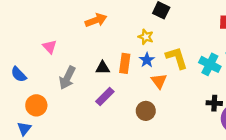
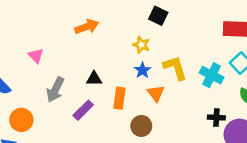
orange rectangle: (125, 63) -> (119, 98), moved
purple rectangle: (105, 97) -> (83, 110), moved

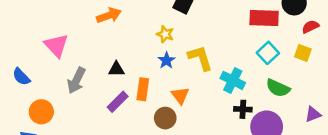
pink triangle: (36, 56) -> (56, 45), size x1.5
cyan cross: (212, 75) -> (233, 80), moved
orange triangle: (156, 93) -> (180, 96), moved
purple rectangle: (83, 110) -> (118, 102), moved

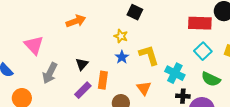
black triangle: (116, 69) -> (82, 64), turned -48
orange triangle: (180, 96) -> (144, 88), moved

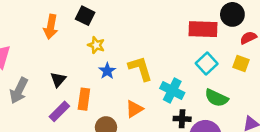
black square: (135, 12) -> (85, 16), moved
orange arrow: (76, 21) -> (51, 27), turned 120
yellow star: (121, 36) -> (96, 45), moved
orange triangle: (144, 88) -> (134, 109), turned 35

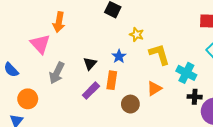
orange arrow: (51, 27) -> (59, 22), moved
yellow star: (96, 45) -> (137, 35), moved
blue star: (107, 71) -> (119, 56), moved

